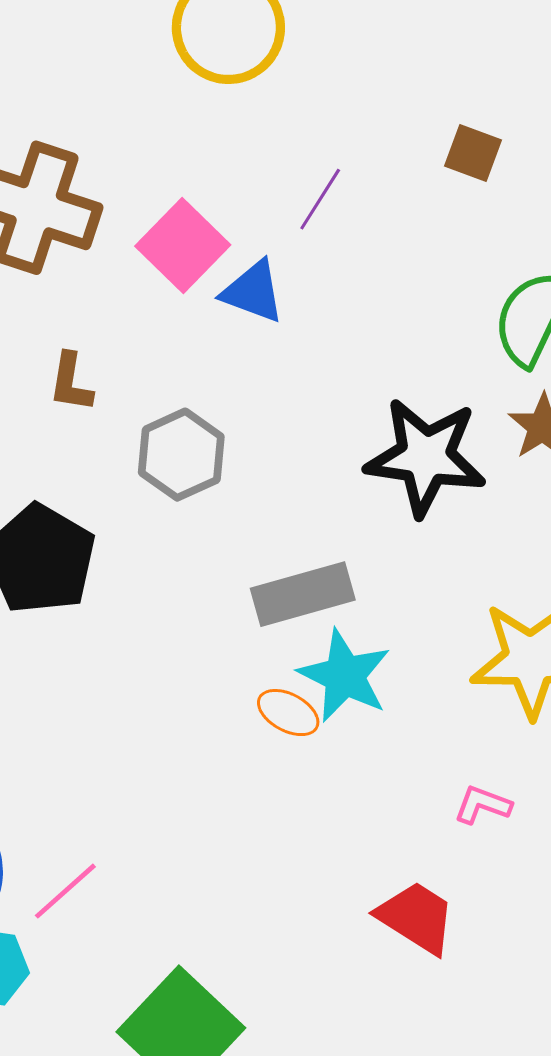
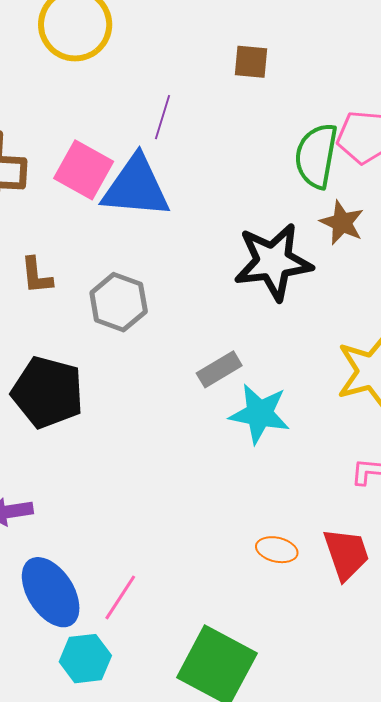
blue triangle: (253, 292) -> (136, 187), size x1.6
gray rectangle: (303, 594) -> (219, 369), size x0.7
orange ellipse: (288, 713) -> (277, 550), moved
red trapezoid: (416, 917) -> (346, 554), turned 54

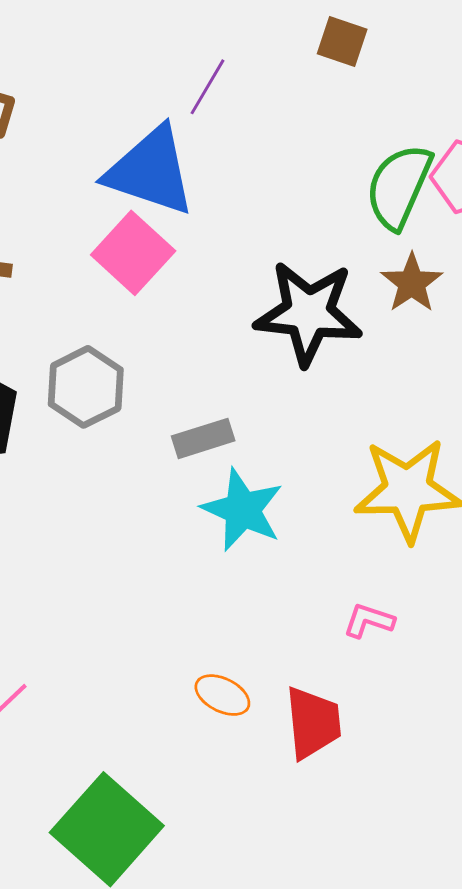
pink square: (84, 170) -> (133, 253), moved
gray hexagon: (119, 302) -> (86, 387), moved

